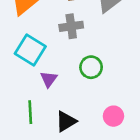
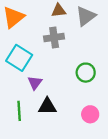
green circle: (91, 67) -> (86, 73), moved
black triangle: (66, 121) -> (47, 106), moved, turned 30

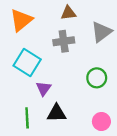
gray triangle: (86, 16) -> (101, 32), moved

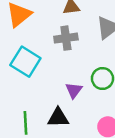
purple triangle: (44, 88) -> (74, 90), moved

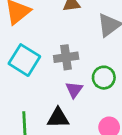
gray cross: (66, 38) -> (66, 57), moved

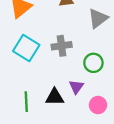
purple triangle: (74, 90) -> (76, 87), moved

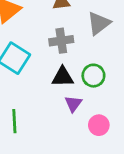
gray cross: (62, 46) -> (61, 41), moved
black triangle: (55, 97) -> (63, 77), moved

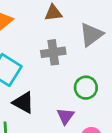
black triangle: (63, 77) -> (23, 103), moved, turned 30

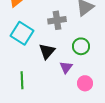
black triangle: (23, 103) -> (47, 51), moved, turned 42

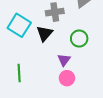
black triangle: (47, 51) -> (45, 33), moved
pink circle: (85, 83) -> (67, 78), moved

